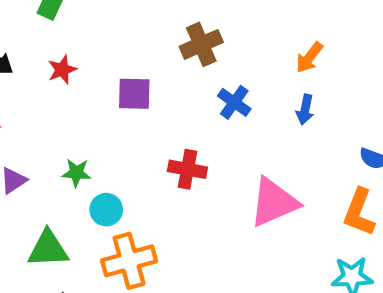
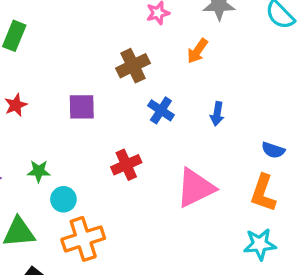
orange arrow: (309, 57) -> (197, 51), moved
red star: (62, 70) -> (16, 105), moved
red cross: (187, 169) -> (126, 165), turned -32

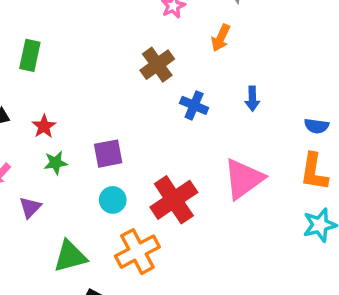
purple square: (82, 107) -> (108, 154), moved
red cross: (126, 165) -> (174, 200), moved, size x1.5
green star: (39, 171) -> (56, 163), moved
cyan circle: (63, 199) -> (113, 200), moved

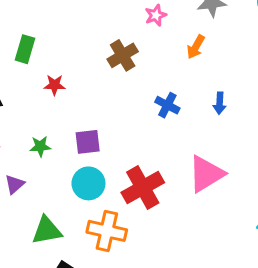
brown cross: (157, 65) -> (123, 55), moved
red star: (44, 126) -> (55, 85), moved, turned 30
cyan circle: (113, 200) -> (88, 183), size x1.4
orange cross: (137, 252) -> (107, 231), turned 36

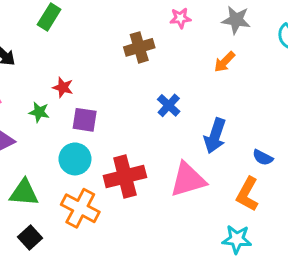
orange arrow: (196, 47) -> (224, 62), moved
red star: (55, 85) -> (63, 87), moved
blue arrow: (220, 103) -> (215, 136), moved, size x1.6

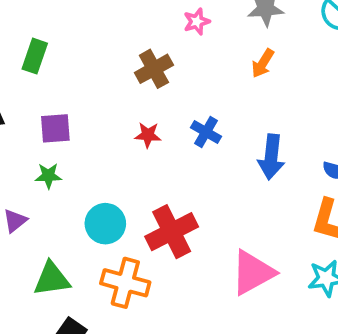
red star: (63, 87) -> (148, 135), moved
purple square: (85, 120) -> (55, 128), moved
pink triangle: (188, 180) -> (253, 273), moved

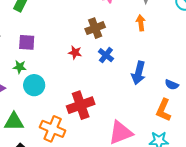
orange arrow: (263, 63) -> (141, 23), turned 133
brown cross: (154, 69) -> (95, 28), moved
cyan circle: (105, 224) -> (34, 85), moved

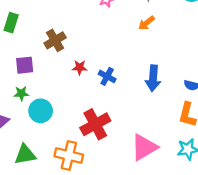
orange arrow: (141, 23) -> (146, 23), turned -112
brown cross: (95, 28) -> (55, 40), moved
blue cross: (106, 55) -> (107, 76), moved

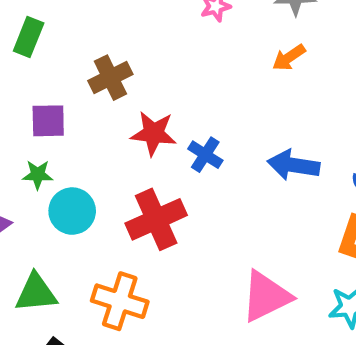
red star: (80, 67) -> (154, 133), size x1.5
blue arrow: (153, 78) -> (294, 165), turned 90
red cross: (95, 124) -> (156, 219), moved

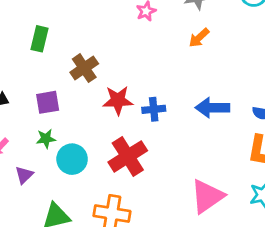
green rectangle: (29, 37) -> (39, 39), moved
blue cross: (205, 155) -> (154, 109), turned -30

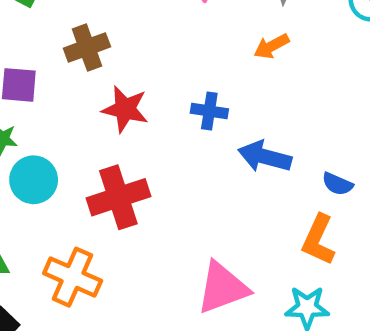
blue cross: (154, 109) -> (209, 111), moved

